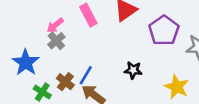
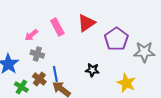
gray cross: (56, 41) -> (37, 54), moved, turned -32
blue line: (86, 75) -> (55, 74), turned -42

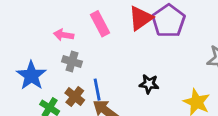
pink arrow: (31, 35) -> (64, 35), turned 48
purple pentagon: (116, 39) -> (169, 21), moved

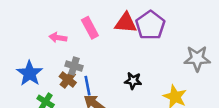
red triangle: (141, 18) -> (126, 23), turned 40
gray cross: (72, 62) -> (74, 66), moved
brown cross: (75, 97) -> (68, 79), moved

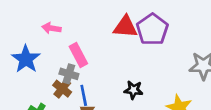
pink rectangle: (90, 28) -> (78, 55), moved
pink arrow: (58, 38) -> (51, 28), moved
blue star: (30, 73) -> (26, 59), moved

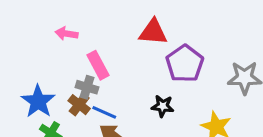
purple pentagon: (152, 29) -> (185, 64), moved
blue star: (26, 59) -> (38, 101), moved
blue line: (84, 95) -> (104, 112), turned -55

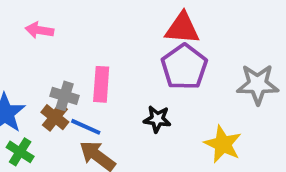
red triangle: (153, 32) -> (182, 28), moved
pink rectangle: (98, 65) -> (101, 84), moved, turned 32

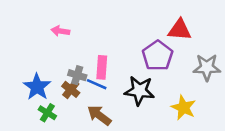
red triangle: (182, 28) -> (180, 30), moved
black star: (157, 119) -> (139, 91), size x1.6
blue line: (86, 127) -> (97, 84), moved

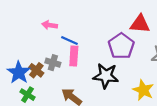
pink arrow: (60, 31) -> (50, 25), moved
blue line: (97, 84) -> (69, 41), moved
brown cross: (71, 89) -> (36, 70), moved

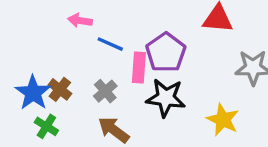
purple pentagon: (121, 46) -> (166, 52), moved
pink rectangle: (74, 56) -> (139, 68), moved
gray cross: (53, 63) -> (105, 91), moved, turned 32

